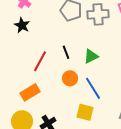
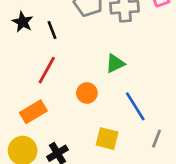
black line: (66, 52) -> (52, 30), moved
blue line: (93, 88) -> (135, 106), moved

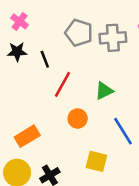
black star: (23, 22) -> (17, 52), turned -30
red line: (47, 70) -> (62, 84), moved

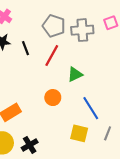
red line: (62, 84) -> (52, 55), moved
yellow square: (96, 161) -> (79, 133), moved

